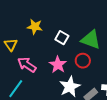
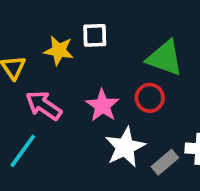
yellow star: (35, 27) -> (59, 51), moved
white square: (62, 38) -> (95, 35), moved, turned -32

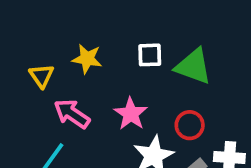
white square: (95, 35) -> (150, 55), moved
red circle: (150, 98) -> (190, 125), moved

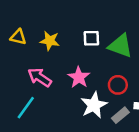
yellow triangle: (42, 76) -> (18, 37), moved, turned -42

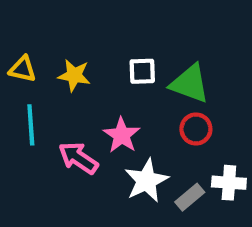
pink arrow: (40, 77) -> (78, 158), moved
red circle: (118, 85) -> (196, 129), moved
cyan line: (26, 108) -> (31, 125), moved, turned -40

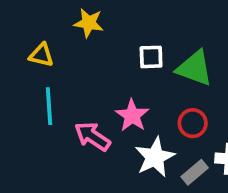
yellow star: (74, 75) -> (89, 23), moved
red circle: (196, 129) -> (193, 123), moved

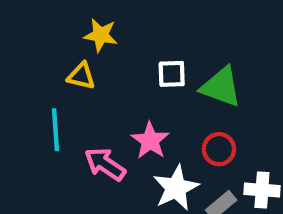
yellow triangle: (41, 55) -> (81, 76), moved

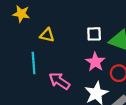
yellow star: (101, 35) -> (21, 14), moved
pink star: (150, 141) -> (95, 62), moved

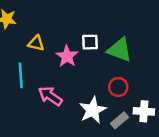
pink star: (95, 62) -> (67, 56), moved

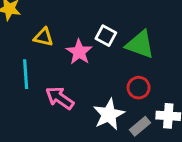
white square: (90, 42) -> (106, 36), turned 30

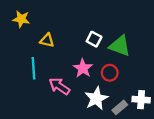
pink star: (79, 52) -> (83, 68), moved
red circle: (139, 88) -> (110, 73), moved

